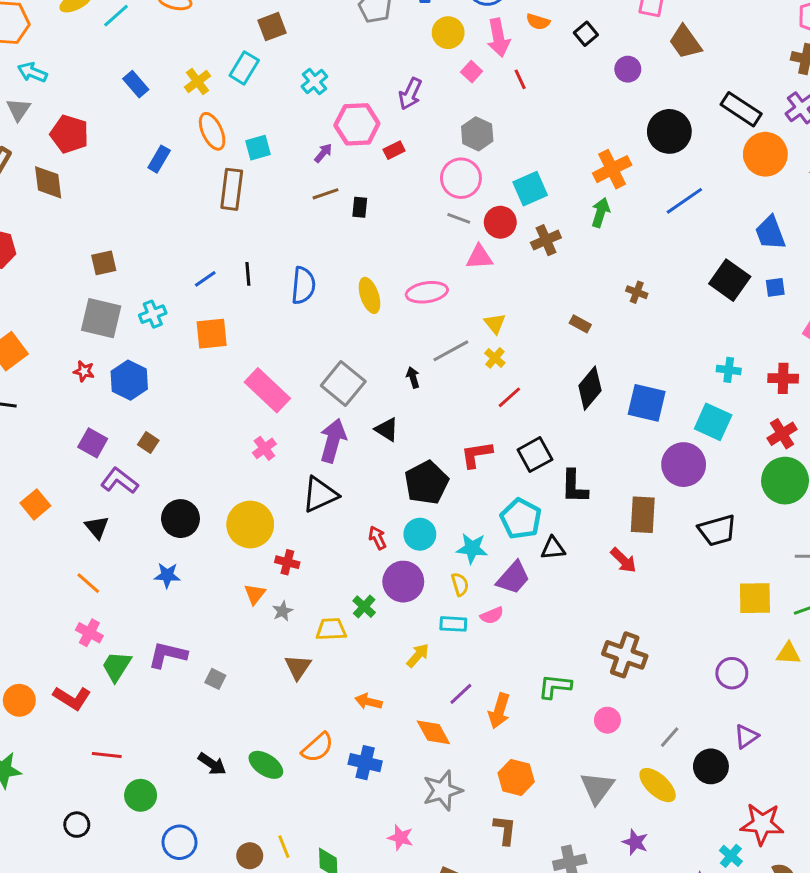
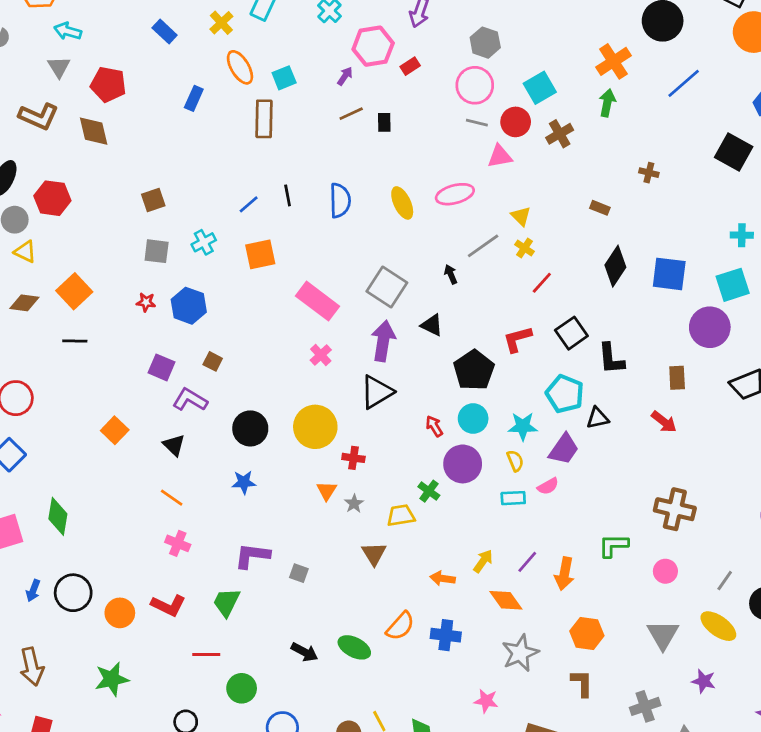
gray square: (101, 318) -> (157, 251), size x0.7
cyan square: (713, 422) -> (733, 285), turned -36
brown rectangle: (643, 515) -> (677, 378), size x0.7
yellow arrow: (418, 655) -> (483, 561), moved
green trapezoid: (117, 666) -> (226, 602), moved

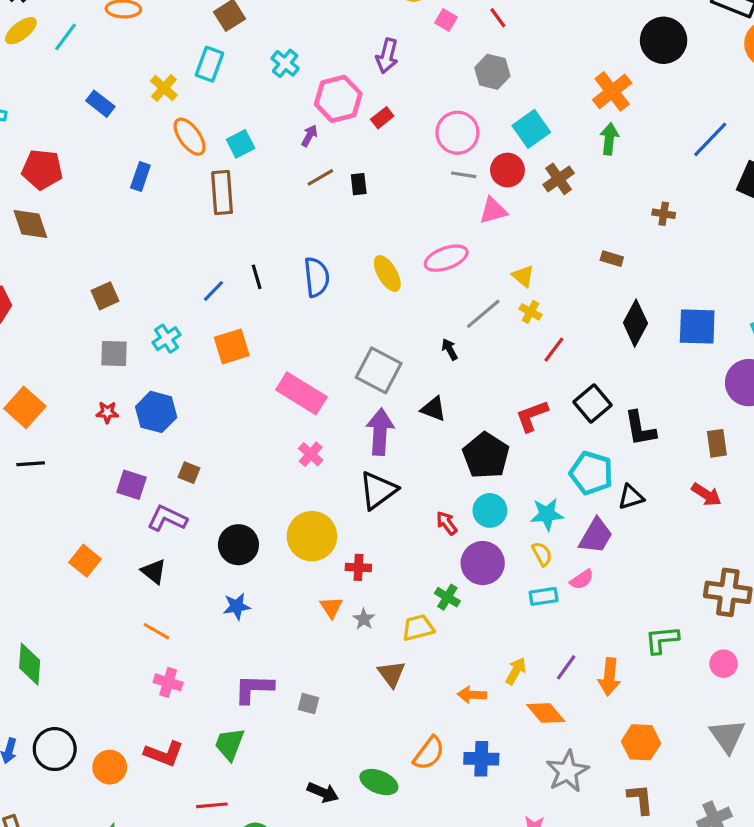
gray hexagon: (485, 43) -> (492, 72), moved
blue line: (684, 83) -> (710, 139), moved

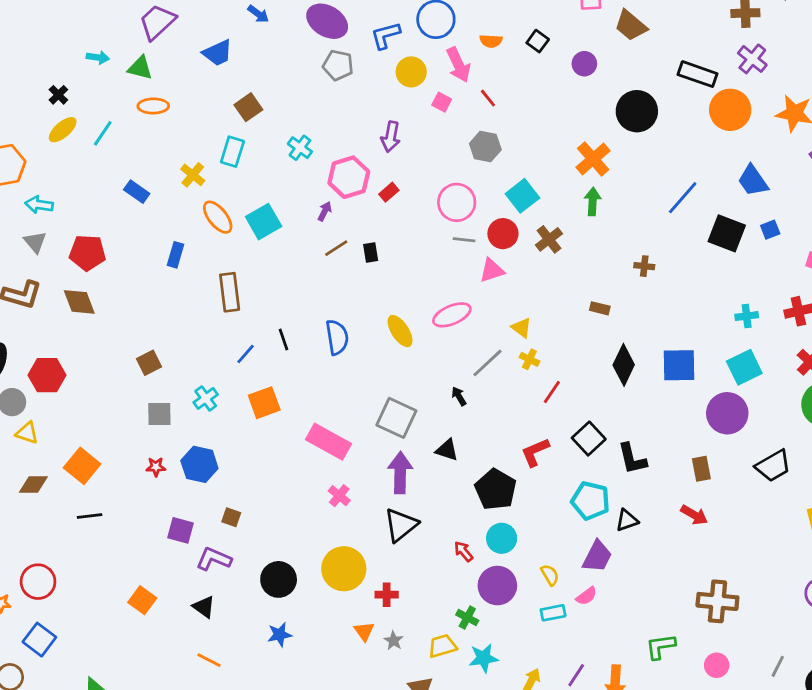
cyan square: (241, 144) -> (264, 222), size x1.4
brown rectangle: (222, 193) -> (230, 292), moved
cyan star: (547, 514) -> (483, 658), moved

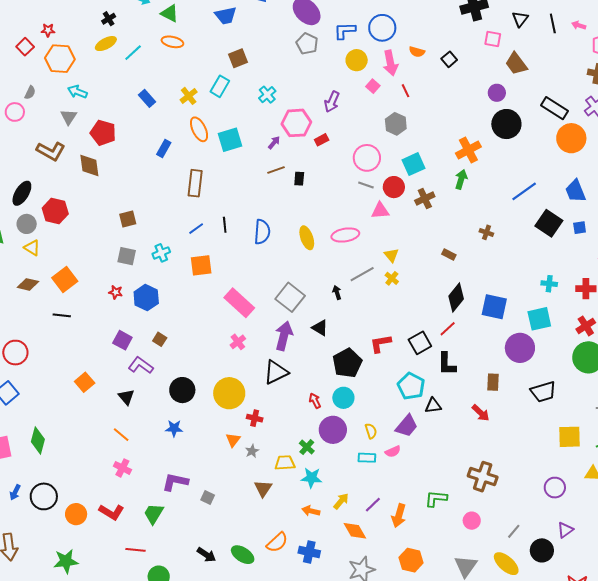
purple circle: (584, 64) -> (497, 93), moved
red line: (552, 392) -> (448, 329), moved

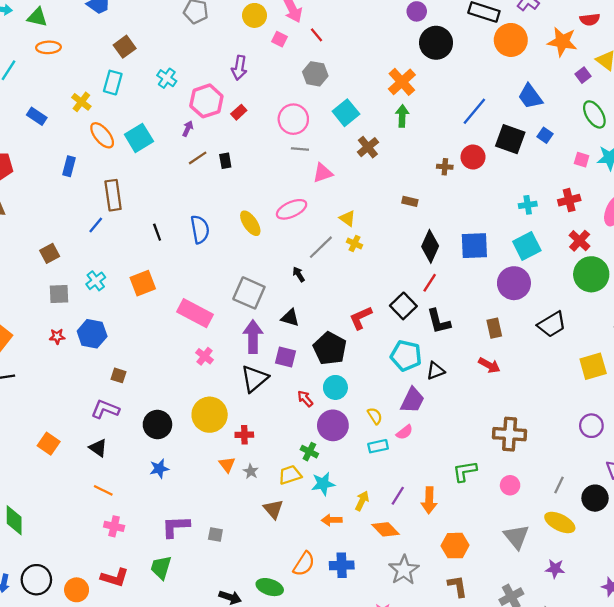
red circle: (394, 187) -> (473, 157), moved
blue square: (580, 228) -> (545, 135), turned -32
blue line: (196, 229) -> (96, 225), moved
purple square: (122, 340) -> (286, 357), moved

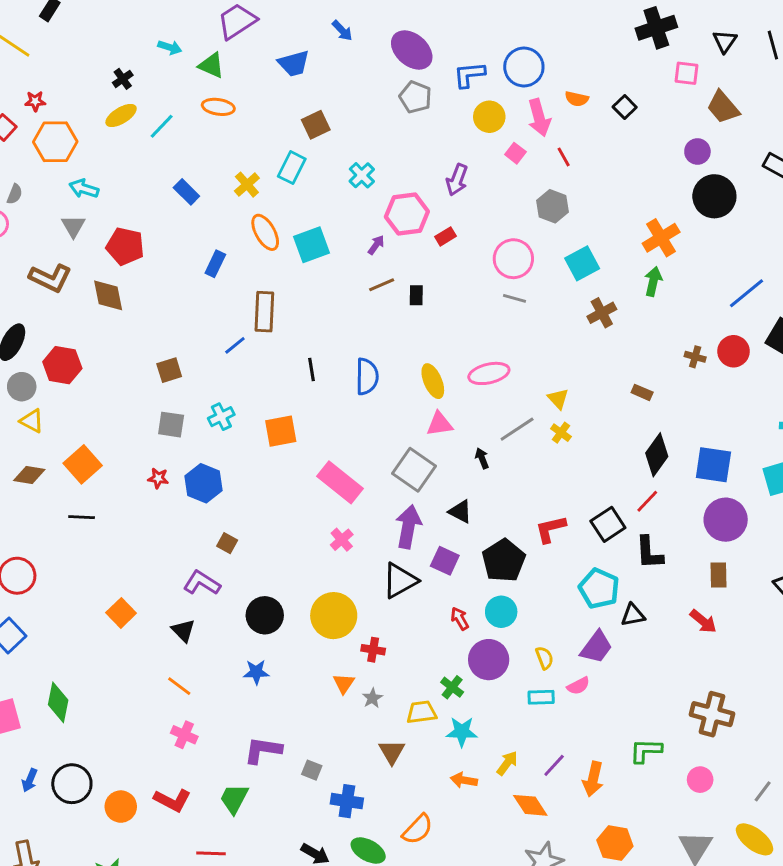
pink triangle: (323, 173) -> (440, 424), moved
purple circle: (514, 283) -> (726, 520), moved
blue cross: (342, 565) -> (347, 801), moved

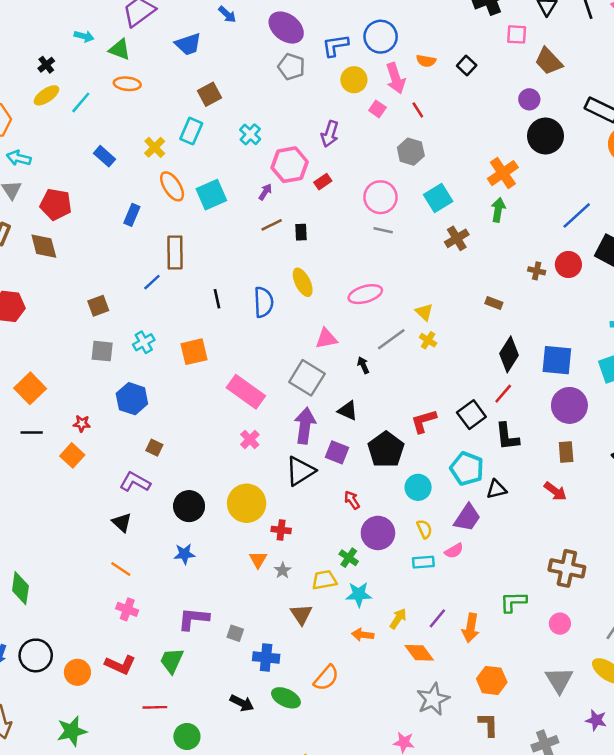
yellow ellipse: (433, 381) -> (303, 282), moved
red star: (158, 478) -> (82, 424), moved
cyan circle: (501, 612) -> (418, 487), moved
orange square: (121, 613) -> (72, 455), moved

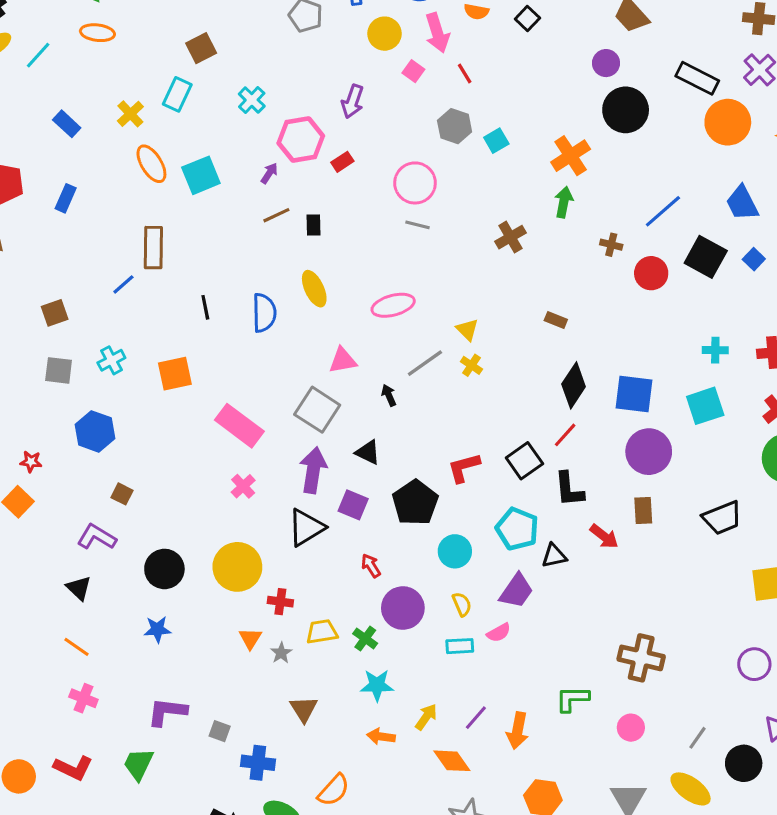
cyan square: (438, 198) -> (496, 141), moved, size x0.7
blue rectangle: (132, 215) -> (66, 198), moved
brown cross: (537, 271) -> (611, 245), moved
red arrow: (555, 491) -> (604, 536), moved
yellow trapezoid: (324, 580) -> (322, 632), moved

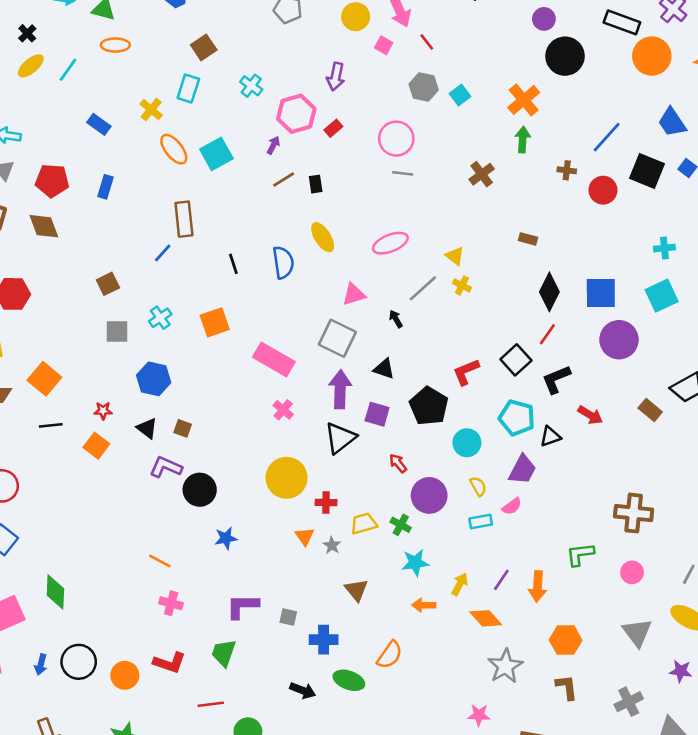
black L-shape: (569, 489) -> (556, 379), turned 80
brown rectangle: (643, 510) -> (650, 410), moved, turned -40
black circle: (164, 569) -> (200, 490), moved
black triangle: (79, 588) -> (147, 428), moved

